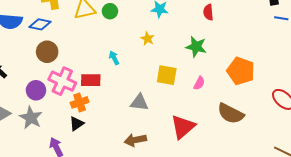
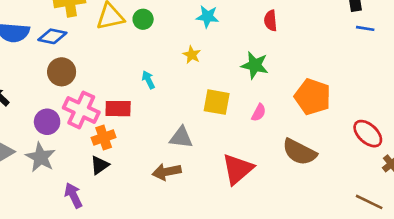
brown arrow: (135, 140) -> (167, 172), moved

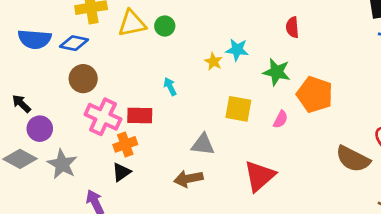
cyan star: (207, 17) -> (237, 50), moved
orange pentagon: (313, 97) -> (315, 94), moved
purple circle: (47, 122) -> (40, 129), moved
brown semicircle: (299, 152) -> (353, 159), moved

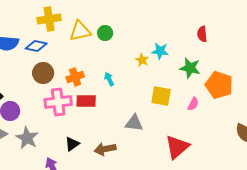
pink cross: (103, 117) -> (58, 102), turned -32
orange cross: (125, 144) -> (75, 77), moved
brown arrow: (188, 179) -> (105, 149), moved

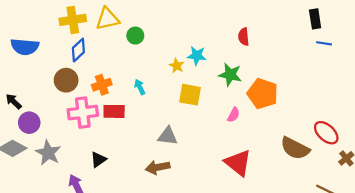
yellow triangle: (80, 31) -> (107, 19), moved
blue diamond: (36, 46) -> (78, 50), moved, turned -55
yellow square: (161, 96) -> (190, 95), moved
red triangle: (177, 147) -> (238, 163), moved, turned -40
brown arrow: (105, 149) -> (158, 167), moved

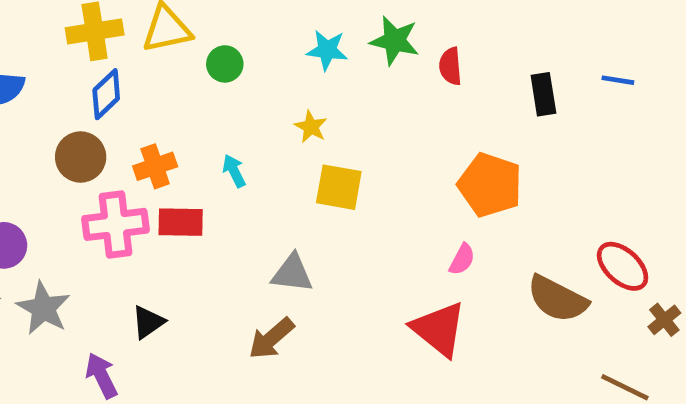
black rectangle: (315, 19) -> (543, 94), moved
cyan star: (197, 56) -> (327, 50), moved
green star: (230, 75) -> (395, 41), moved
pink semicircle: (234, 115) -> (462, 259), moved
brown arrow: (158, 167) -> (271, 338), turned -30

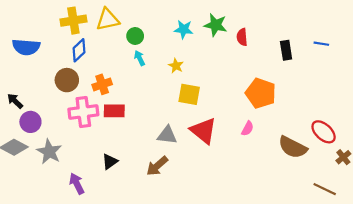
cyan arrow: (234, 171) -> (140, 58), moved
black triangle: (148, 322) -> (110, 162), moved
red triangle: (439, 329) -> (203, 131), moved

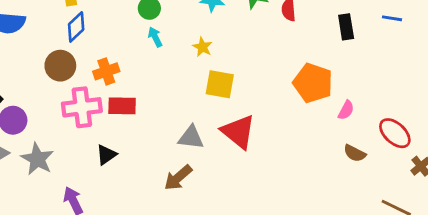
pink semicircle: (248, 129) -> (346, 110), moved
brown semicircle: (293, 147) -> (355, 153), size x0.6
black triangle: (110, 162) -> (106, 155), moved

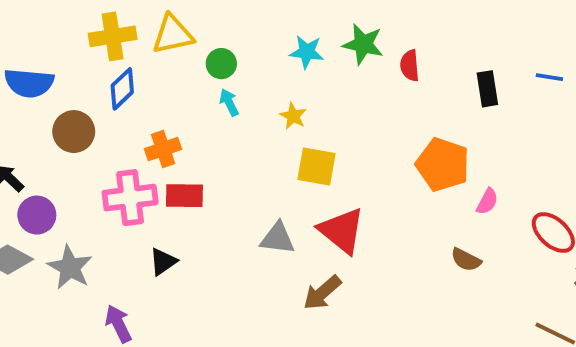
brown circle: (60, 66) -> (74, 132), moved
brown semicircle: (355, 153) -> (466, 260), moved
brown arrow: (178, 178) -> (322, 293), moved

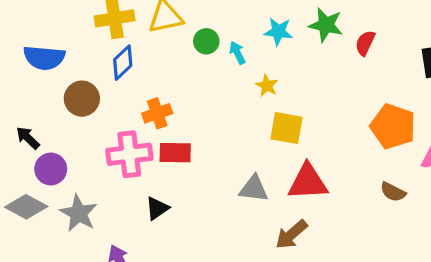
red semicircle: (410, 66) -> (365, 43), turned 30
cyan arrow: (229, 102) -> (237, 53), moved
red triangle: (342, 231) -> (308, 182), turned -42
brown semicircle: (466, 260) -> (393, 192), moved

